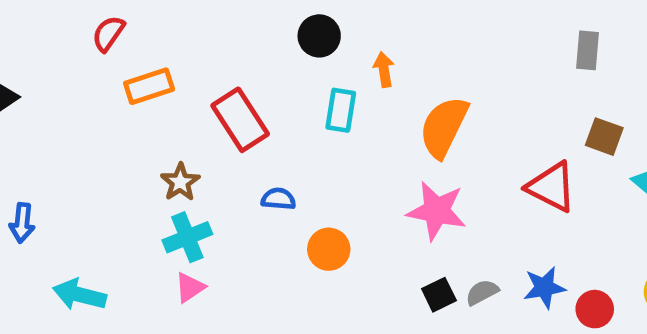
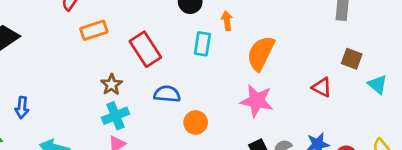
red triangle: (552, 187) -> (322, 87), size x0.7
blue semicircle: (278, 199) -> (167, 94), size x1.4

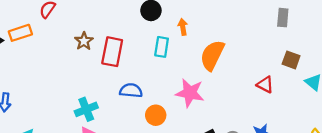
orange rectangle: (94, 30) -> (20, 33), moved
red rectangle: (145, 49) -> (112, 52), turned 44
brown star: (111, 84) -> (84, 41), moved
pink star: (257, 101) -> (190, 93), moved

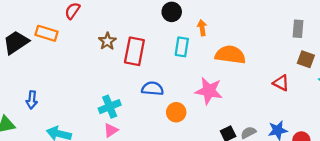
gray rectangle: (283, 18) -> (298, 29), moved
orange rectangle: (20, 33) -> (46, 33), turned 35
orange semicircle: (212, 55) -> (230, 55), turned 72

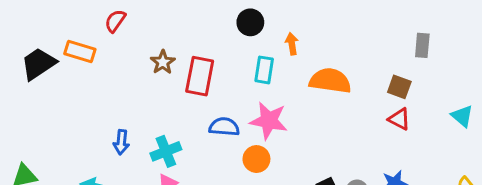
brown square: (306, 59) -> (399, 87), moved
pink star: (209, 91) -> (269, 121), moved
blue arrow: (32, 100) -> (121, 142), moved

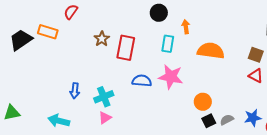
orange circle: (256, 159) -> (203, 102), moved

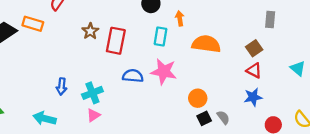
brown square: (256, 55) -> (254, 48), turned 35
blue star: (253, 118) -> (253, 97), moved
gray semicircle: (227, 120) -> (223, 117), turned 80

